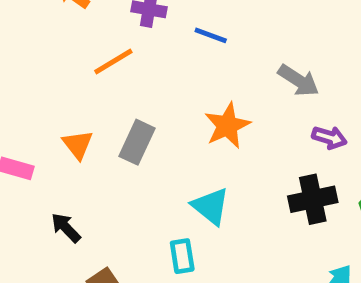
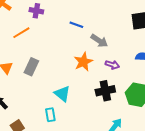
blue line: (211, 35) -> (76, 25), moved
orange star: (227, 126) -> (83, 62), moved

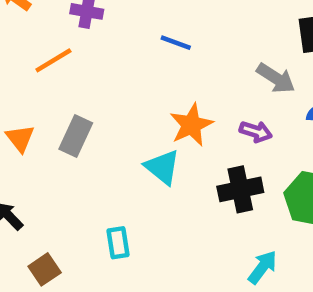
gray arrow: (99, 41) -> (276, 78), moved
cyan triangle: (62, 94) -> (162, 167), moved

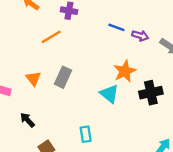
purple arrow: (256, 132) -> (140, 36), moved
black cross: (240, 189) -> (151, 93), moved

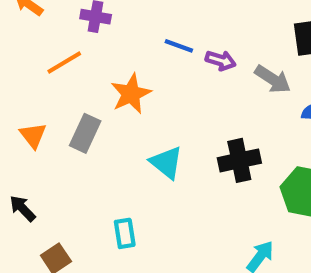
orange star: (125, 71) -> (131, 94), moved

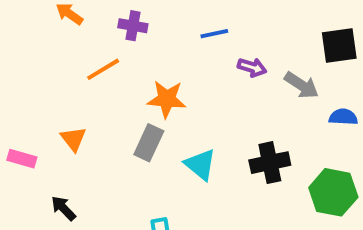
blue line: (179, 46) -> (214, 34), moved, turned -32
orange star: (131, 94) -> (167, 99), turned 30
gray rectangle: (85, 133) -> (149, 143), moved

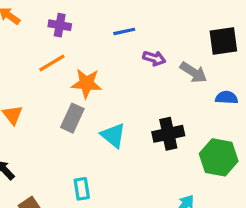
orange line: (103, 69) -> (52, 63), moved

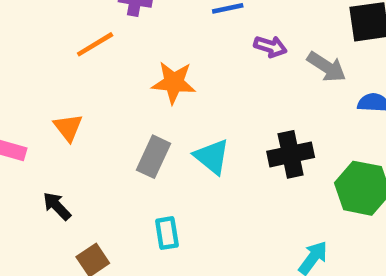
orange line: (52, 63) -> (95, 44), moved
gray rectangle: (72, 118) -> (153, 157), moved

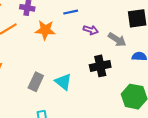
orange star: (174, 83) -> (45, 30), moved
black cross: (291, 154) -> (100, 66), moved

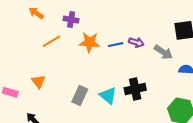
blue line: (71, 12) -> (116, 45), moved
black cross: (100, 66) -> (135, 89), moved

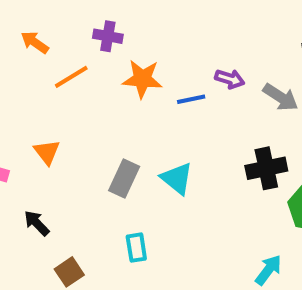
orange arrow: (36, 13) -> (35, 42), moved
blue line: (116, 45) -> (191, 99), moved
black cross: (135, 89) -> (266, 168), moved

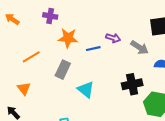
orange line: (71, 77) -> (31, 57), moved
orange triangle: (47, 152) -> (24, 88), moved
gray rectangle: (124, 178) -> (63, 70), moved

